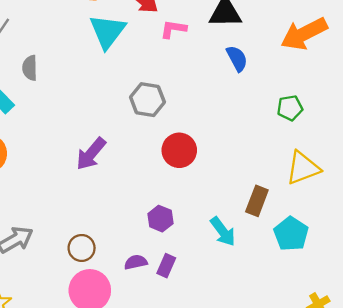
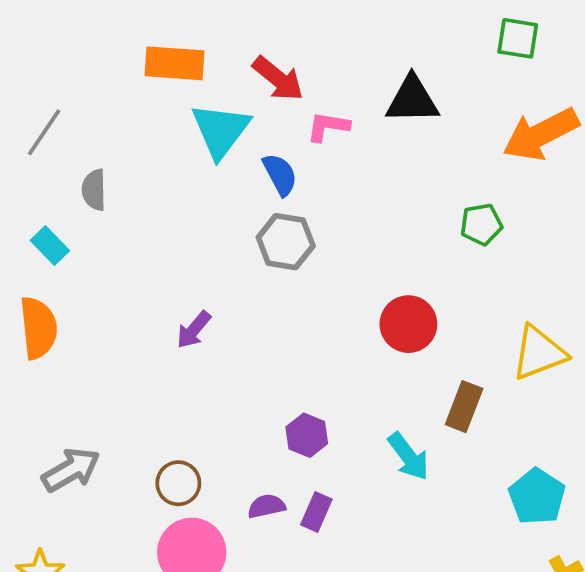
blue semicircle: (237, 58) -> (280, 174), moved
green pentagon: (290, 108) -> (481, 224), moved
red circle: (179, 150) -> (408, 324), moved
purple arrow: (91, 154) -> (194, 330), size x0.7
cyan pentagon: (291, 234) -> (537, 497), moved

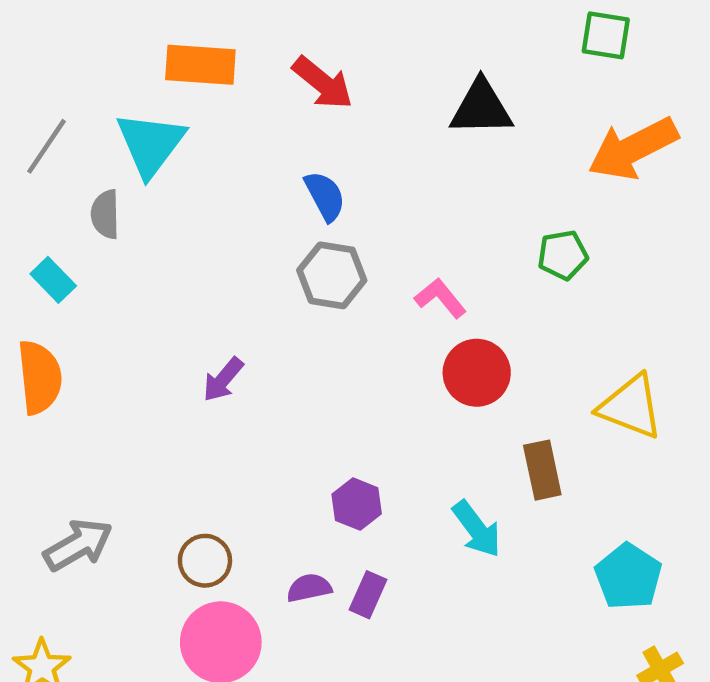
pink L-shape: (328, 127) -> (440, 298), moved, turned 42
cyan triangle: (221, 130) -> (151, 144), moved
yellow triangle: (539, 353) -> (631, 407), turned 42
brown rectangle: (464, 407) -> (542, 470), turned -33

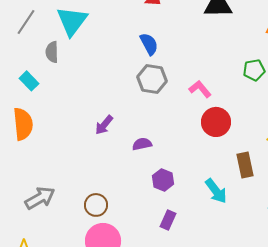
purple semicircle: (309, 588) -> (142, 144), moved

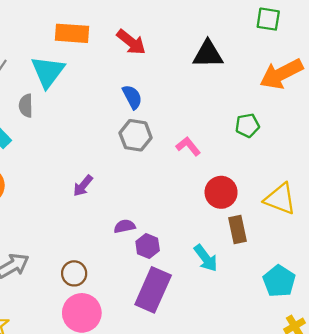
red circle: (216, 122) -> (221, 192), moved
purple semicircle: (142, 144) -> (125, 226), moved
purple rectangle: (168, 220) -> (153, 290), size x2.0

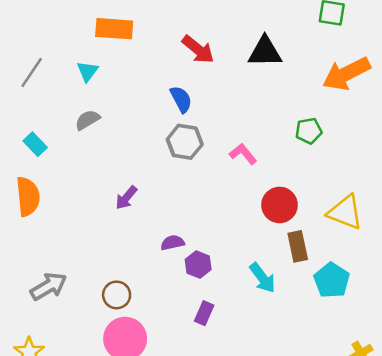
red arrow: (131, 42) -> (198, 49), moved
cyan triangle: (48, 72) -> (87, 71), size x0.6
gray semicircle: (26, 106) -> (87, 120), moved, turned 60
cyan pentagon: (279, 281) -> (332, 280), moved
purple rectangle: (153, 290) -> (204, 313), size x0.5

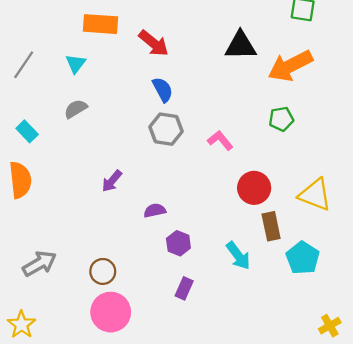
red arrow: (198, 49) -> (154, 43), moved
orange arrow: (346, 74) -> (290, 66), moved
purple semicircle: (173, 243) -> (155, 210), moved

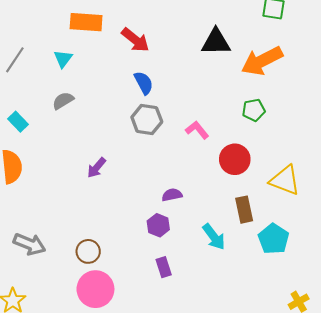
red circle: (254, 188) -> (235, 159), moved
purple semicircle: (155, 210) -> (172, 195), moved
gray arrow: (40, 264) -> (30, 244), turned 52
purple rectangle: (184, 288) -> (164, 267), turned -42

